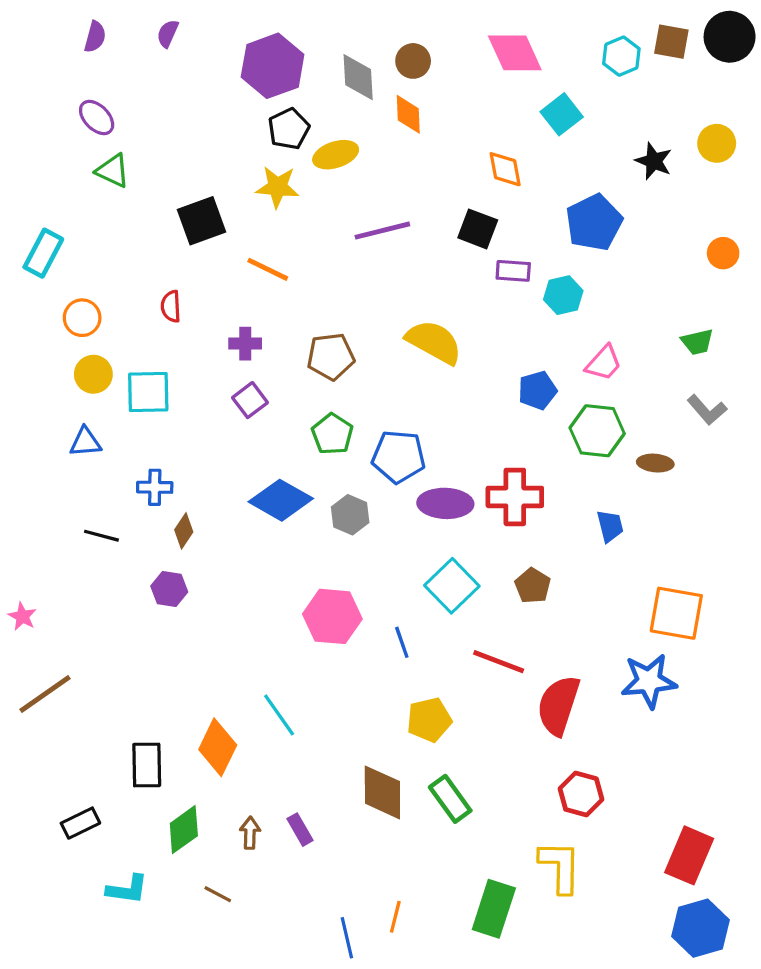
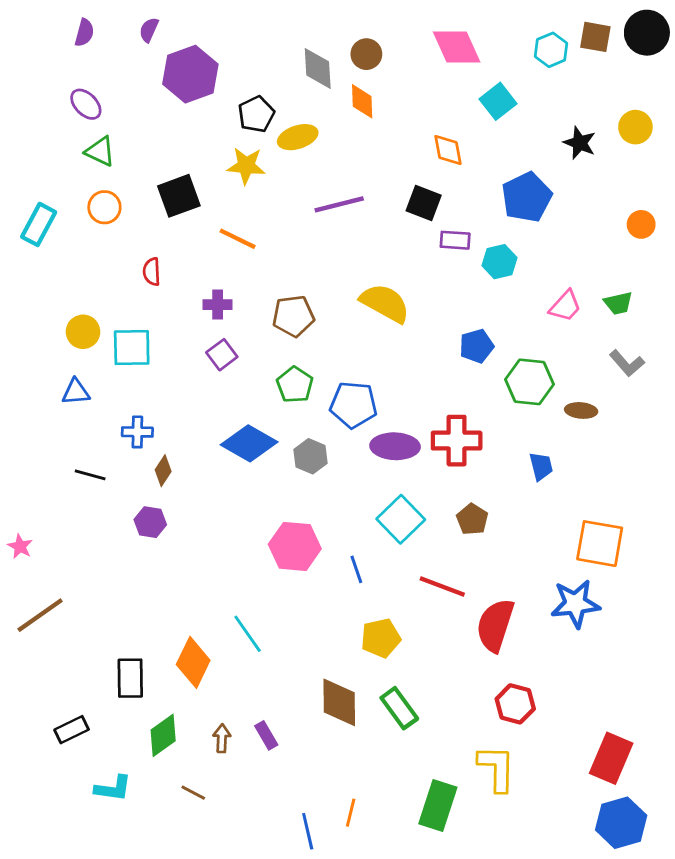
purple hexagon: (273, 66) -> (190, 74), moved
orange circle: (82, 318) -> (104, 207), moved
pink trapezoid: (604, 363) -> (565, 306), moved

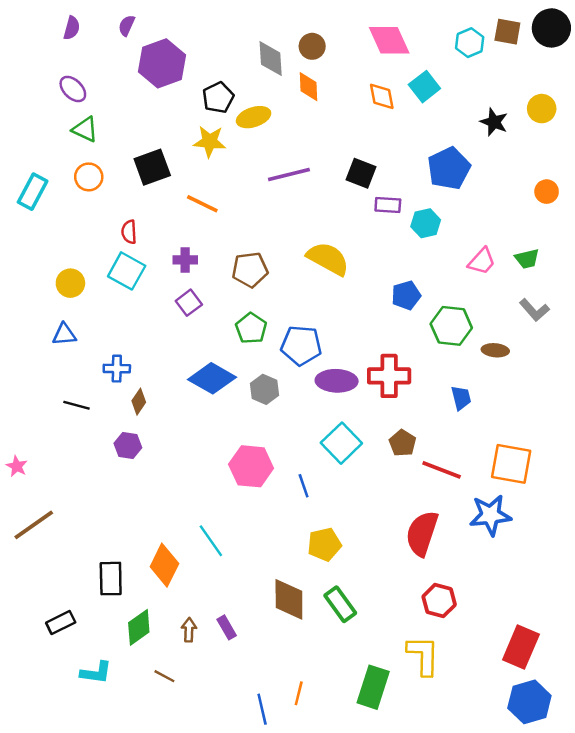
orange diamond: (448, 150) -> (382, 96), moved
cyan square: (132, 348) -> (127, 271), moved, turned 30
red line: (442, 587) -> (442, 470), moved

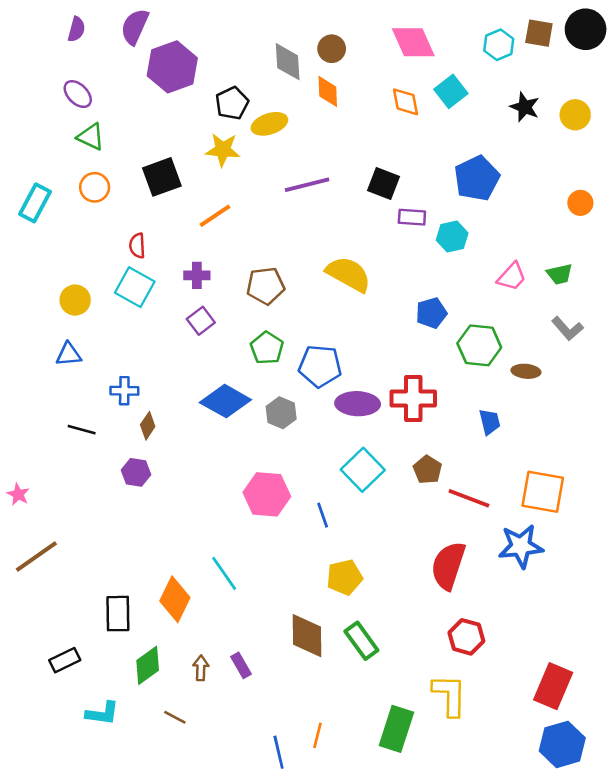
purple semicircle: (127, 26) -> (135, 27), size x1.6
black star: (494, 122) -> (525, 107), moved
orange line: (202, 204) -> (215, 216), turned -60

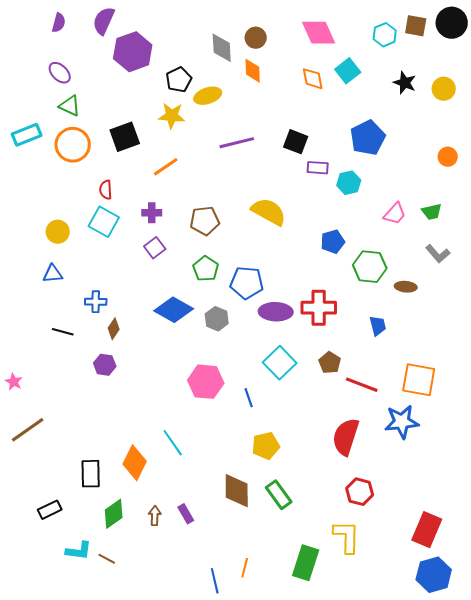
orange circle: (95, 187) -> (73, 145), size x1.5
cyan rectangle: (35, 203) -> (27, 135), moved, turned 40
brown line: (175, 717) -> (107, 559), moved

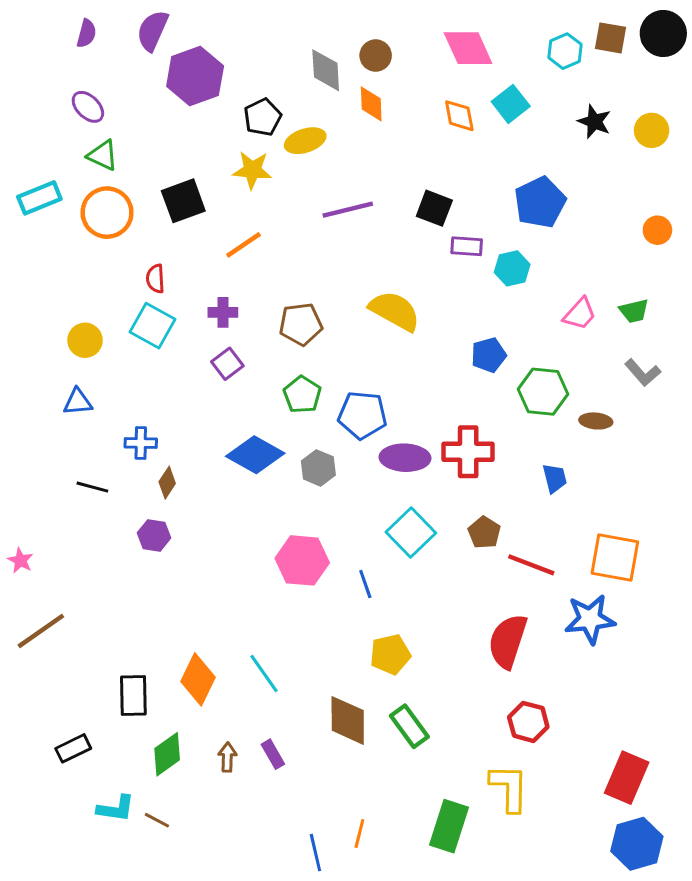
cyan line: (173, 443) -> (264, 673), moved

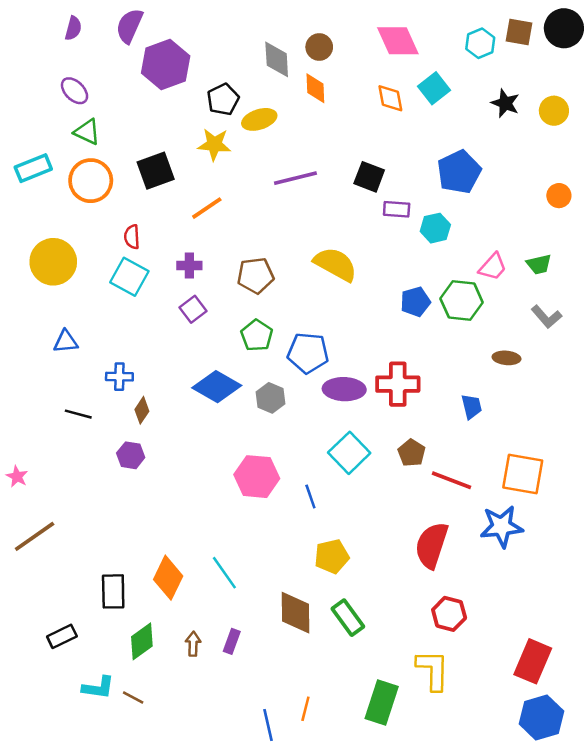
yellow circle: (85, 340) -> (53, 262), moved, size x1.6
green hexagon: (543, 392) -> (462, 300), moved
purple rectangle: (273, 754) -> (232, 641), turned 50

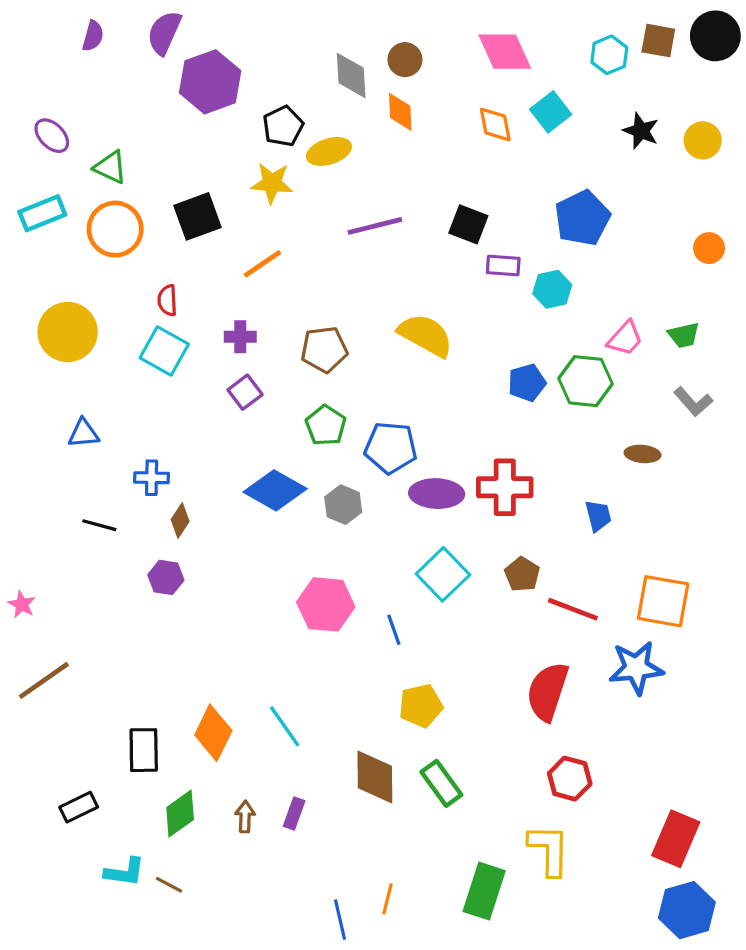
purple ellipse: (74, 91) -> (52, 136), moved

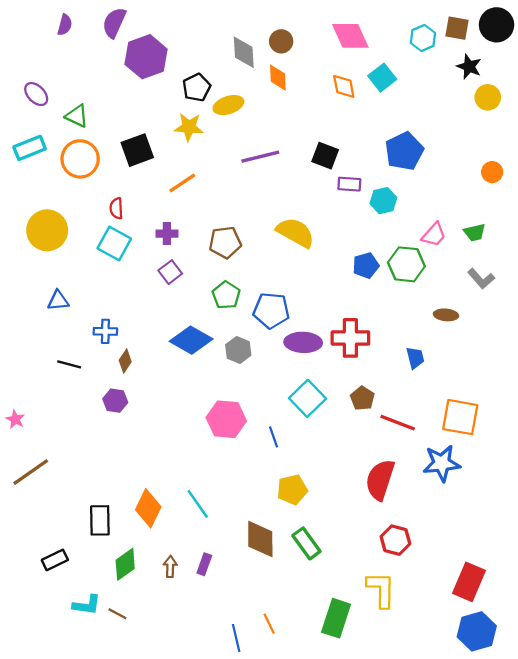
black star: (641, 131) -> (469, 67), moved
orange line: (388, 899) -> (269, 624), turned -40

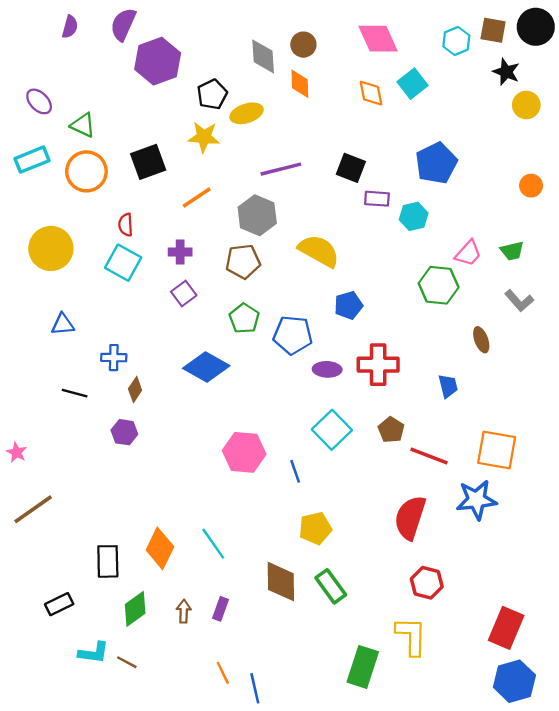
blue pentagon: (366, 265) -> (348, 305), moved
brown ellipse: (446, 315) -> (481, 340), turned 65
purple ellipse: (303, 342) -> (327, 369), size x0.7
gray hexagon: (238, 350) -> (257, 215), moved, size x1.4
orange line: (269, 624) -> (223, 673), moved

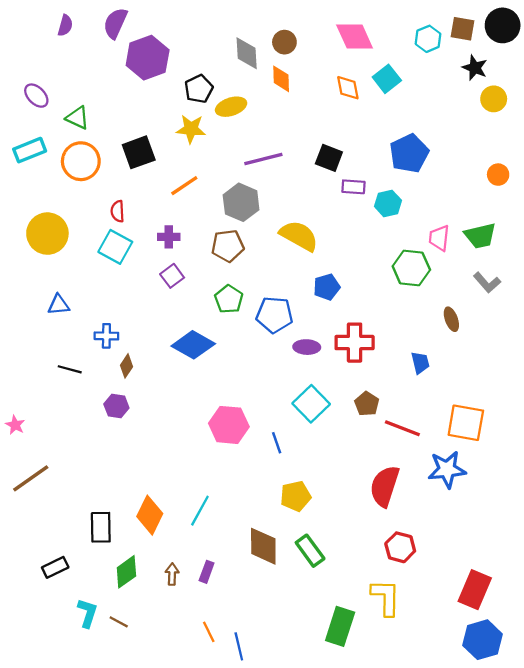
green trapezoid: (512, 251) -> (480, 236), size x1.4
pink trapezoid: (468, 253) -> (439, 238), turned 144
cyan line: (213, 544) -> (200, 511), turned 64
cyan L-shape: (94, 653) -> (87, 613), turned -80

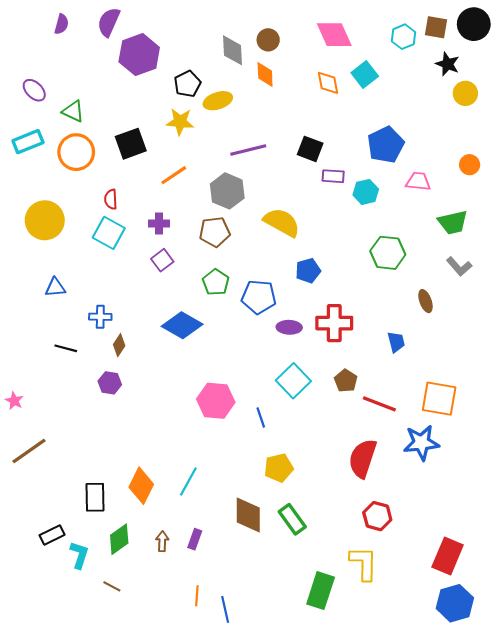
pink trapezoid: (439, 238) -> (418, 181), moved, turned 90
cyan L-shape: (87, 613) -> (79, 555), moved
orange line: (209, 632) -> (197, 596), turned 30

